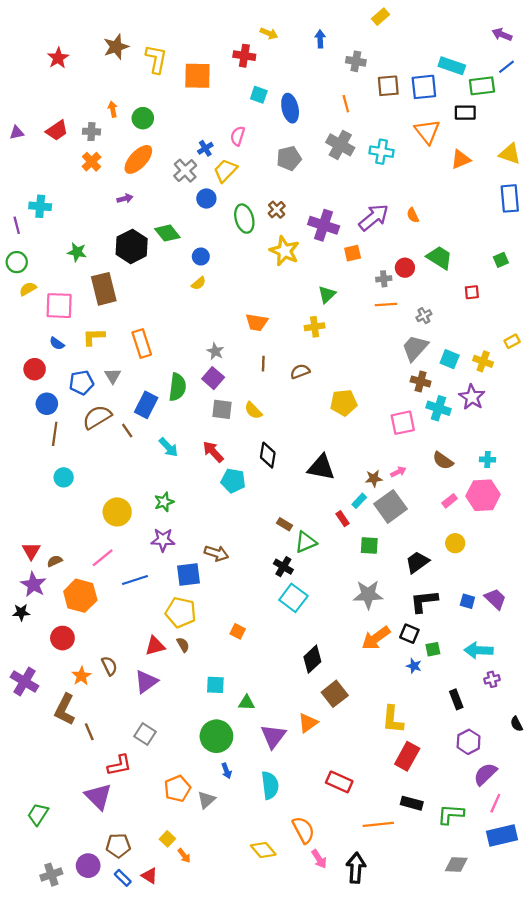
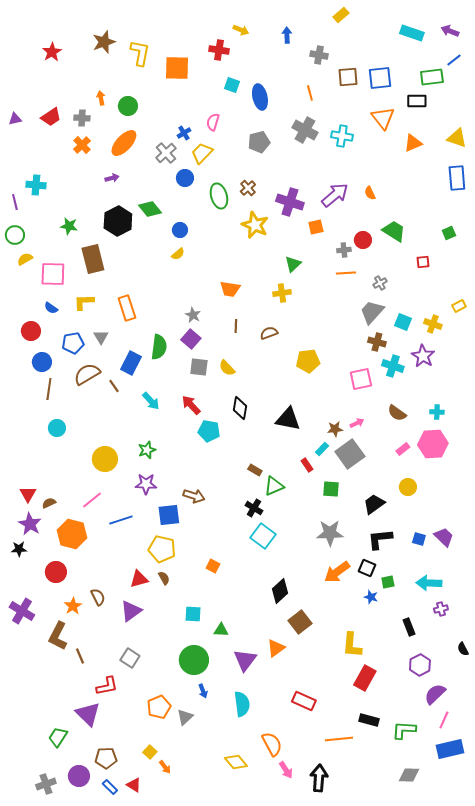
cyan rectangle: (452, 66) -> (412, 33), moved
green trapezoid: (38, 814) -> (58, 737), moved

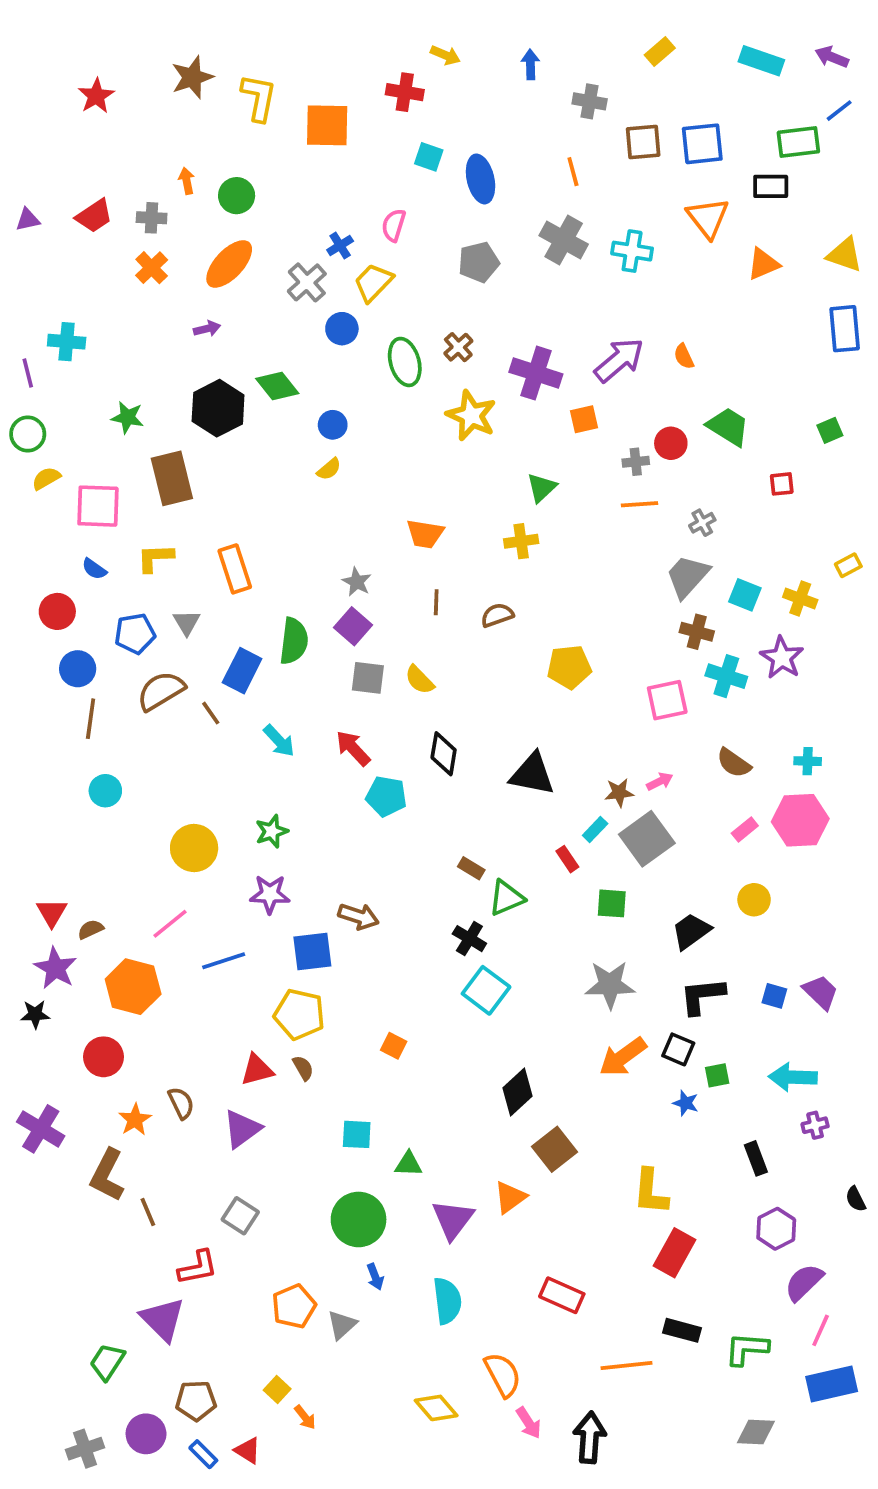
yellow rectangle: (341, 15) -> (660, 51), moved

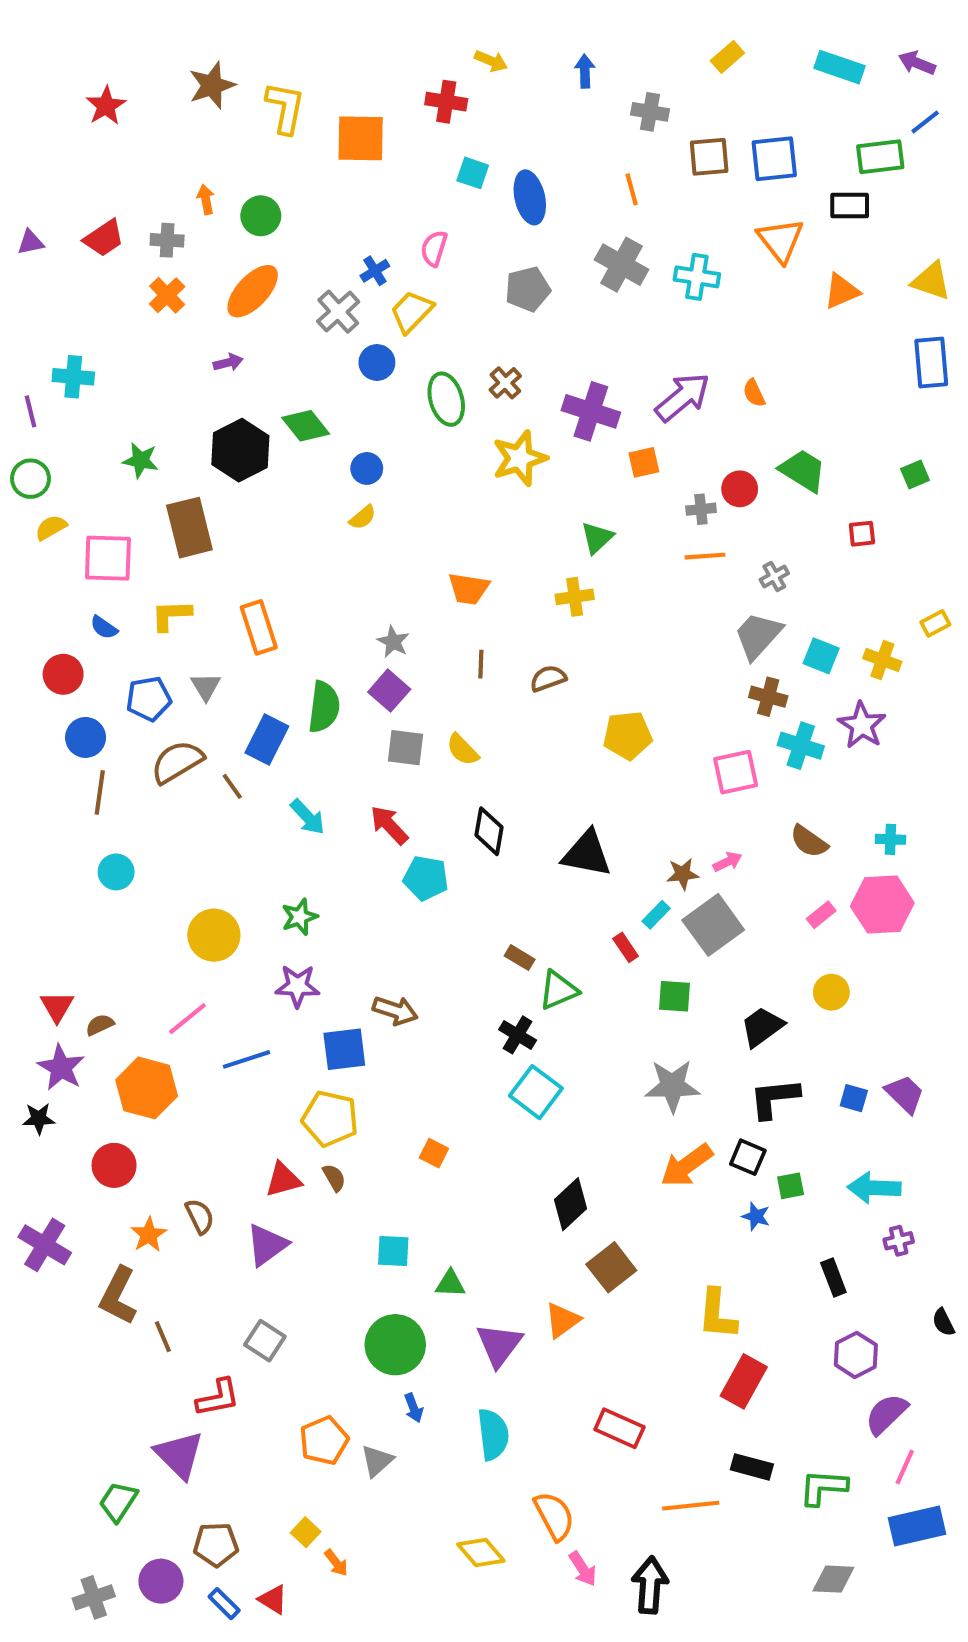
yellow star: (471, 416) -> (520, 458), turned 30

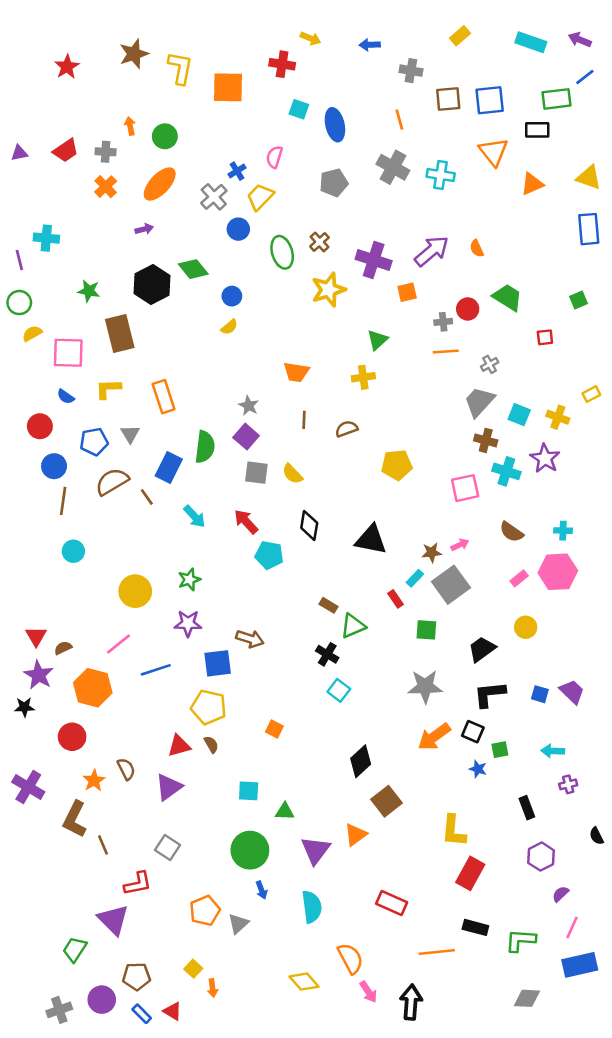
blue arrow: (585, 71) -> (370, 45), turned -90
cyan square: (536, 1092) -> (339, 690), size x0.7
cyan arrow: (874, 1188) -> (553, 751), size x0.7
purple semicircle: (886, 1414) -> (560, 894), size x0.6
orange arrow: (336, 1563) -> (213, 988), turned 30

